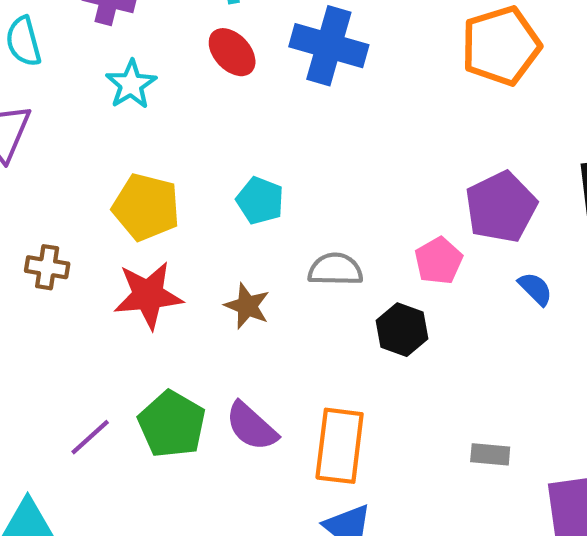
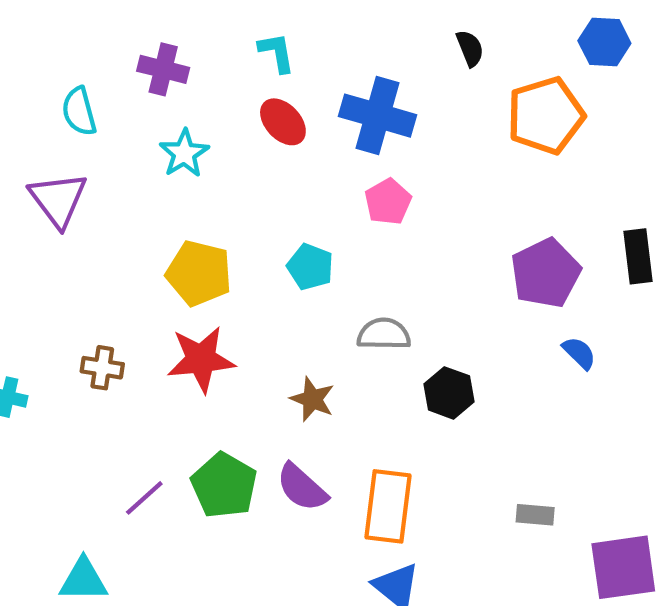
pink pentagon: (439, 261) -> (388, 202), moved
brown cross: (47, 267) -> (102, 368), moved
brown star: (247, 306) -> (312, 399), moved

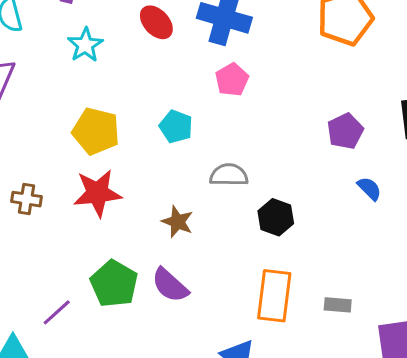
purple pentagon: (546, 273) -> (345, 131), size x0.7
purple line: (144, 498) -> (57, 312), moved
orange rectangle: (388, 506) -> (274, 296), moved

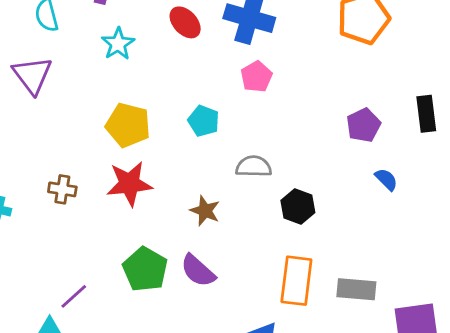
gray rectangle: (338, 305) -> (356, 289), size x1.5
purple line: (57, 312) -> (74, 296), moved

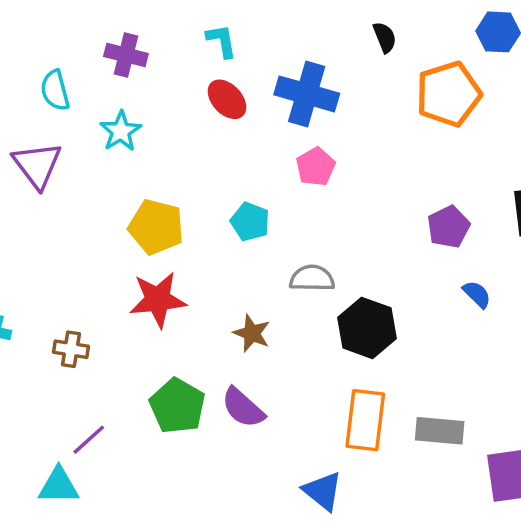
cyan star: (118, 44) -> (121, 131), moved
brown cross: (62, 189) -> (71, 349), moved
black hexagon: (298, 206) -> (367, 328), size x1.4

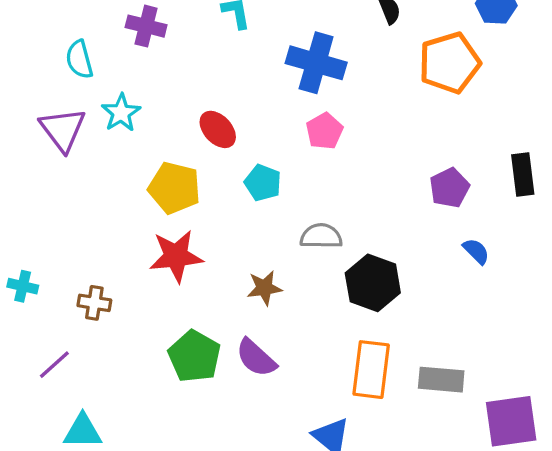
red ellipse: (227, 99) -> (218, 129), moved
cyan star: (121, 131) -> (121, 113), moved
brown star: (252, 333) -> (264, 288), turned -30
purple line: (89, 440) -> (54, 365), moved

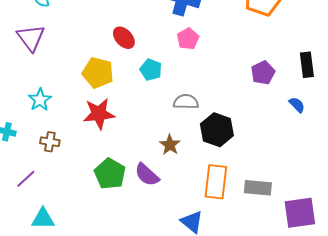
cyan star: (121, 113) -> (40, 100), moved
blue semicircle: (476, 251) -> (297, 105), moved
brown star: (264, 288) -> (170, 145), moved, turned -30

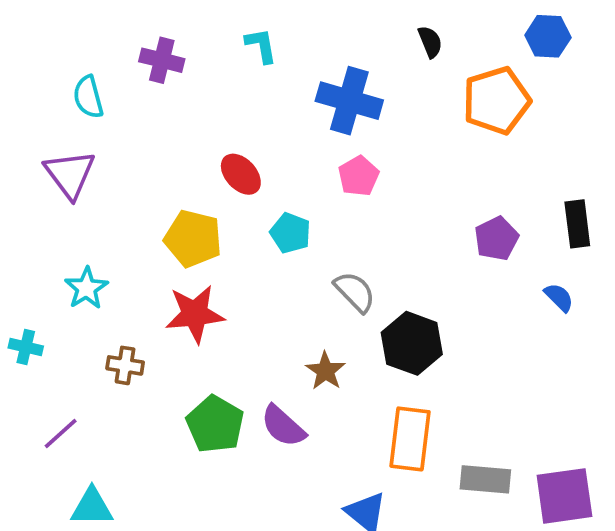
gray semicircle: (186, 102) -> (355, 292), turned 45
brown cross: (50, 142) -> (125, 365), moved
gray rectangle: (258, 188) -> (485, 479), moved

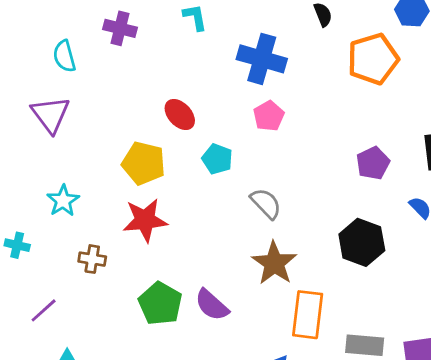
black hexagon: (412, 343) -> (362, 242), moved
brown star: (325, 371) -> (274, 263), moved, size x1.5

